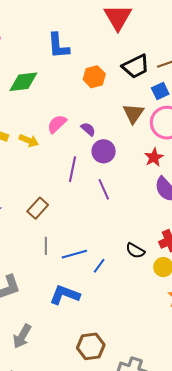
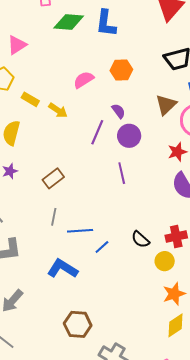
orange hexagon: (94, 77) -> (121, 70), moved
green diamond: (23, 82) -> (69, 22), moved
pink semicircle: (57, 124) -> (84, 80), moved
purple line: (72, 169) -> (97, 132), moved

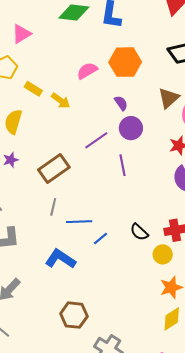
orange hexagon: (121, 70) -> (125, 62), size x1.4
purple line: (97, 132) -> (96, 140), moved, turned 30
brown rectangle: (53, 178) -> (54, 168), size x1.4

